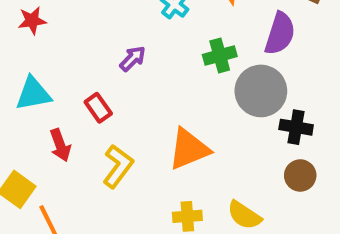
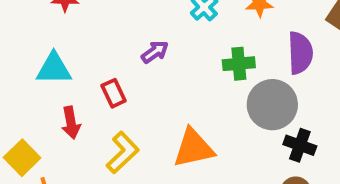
purple semicircle: (280, 34) -> (300, 53), turned -30

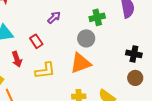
gray circle: (272, 105) -> (86, 38), moved, size x0.7
yellow L-shape: (123, 153) -> (45, 71), turned 45

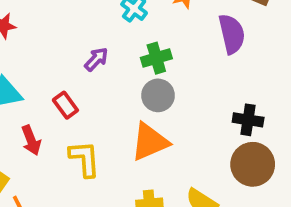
green cross: (97, 17) -> (156, 58), moved
yellow L-shape: (45, 71) -> (85, 159), turned -85
brown circle: (135, 78) -> (253, 164), size x1.5

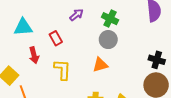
green cross: (156, 58) -> (110, 19), turned 35
orange triangle: (150, 142) -> (100, 65), size x0.7

